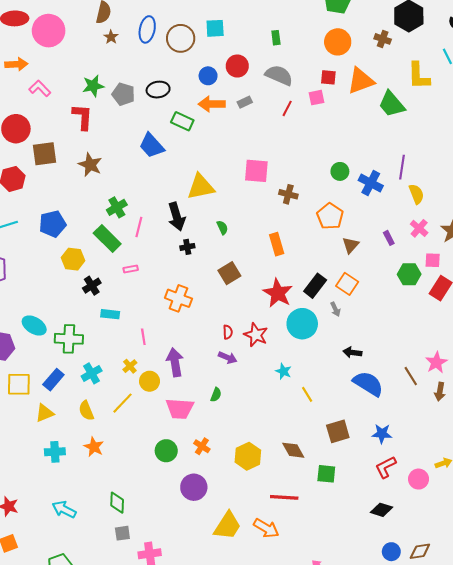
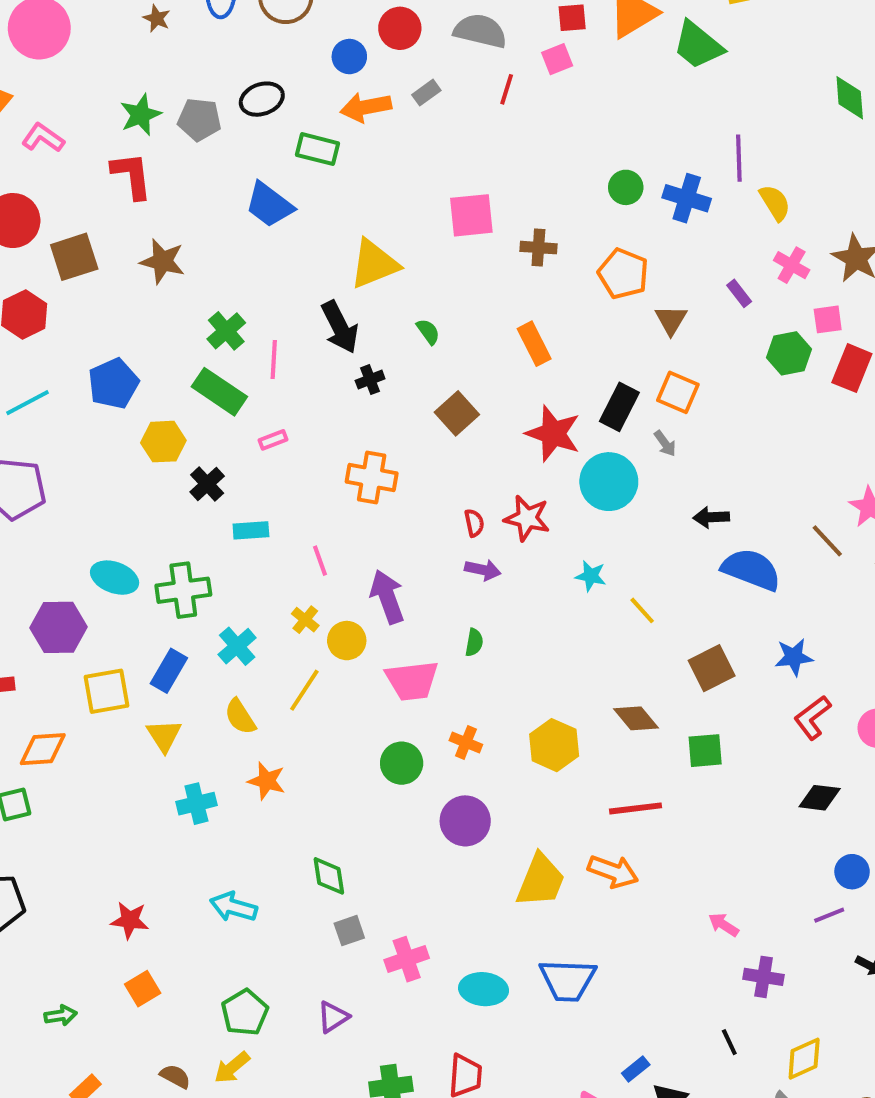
yellow triangle: (45, 413) -> (164, 736), turned -30

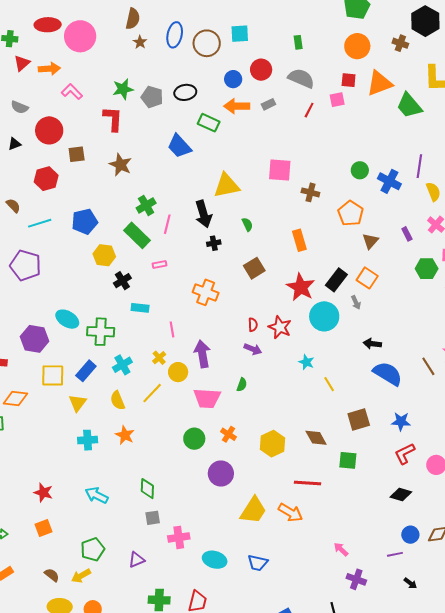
brown square: (74, 257) -> (77, 154), size x0.7
blue trapezoid: (568, 980) -> (258, 563), size x0.7

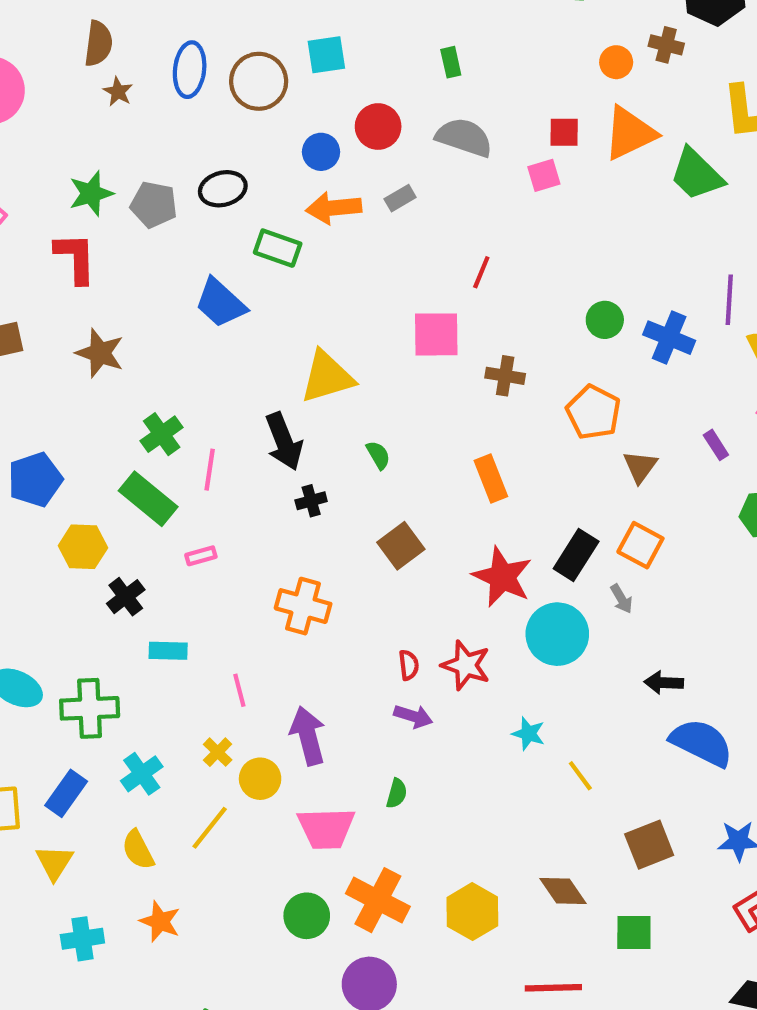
orange circle: (357, 46) -> (616, 62), moved, size x0.6
red line: (309, 110) -> (481, 272), moved
orange cross: (228, 434) -> (378, 900), size x1.8

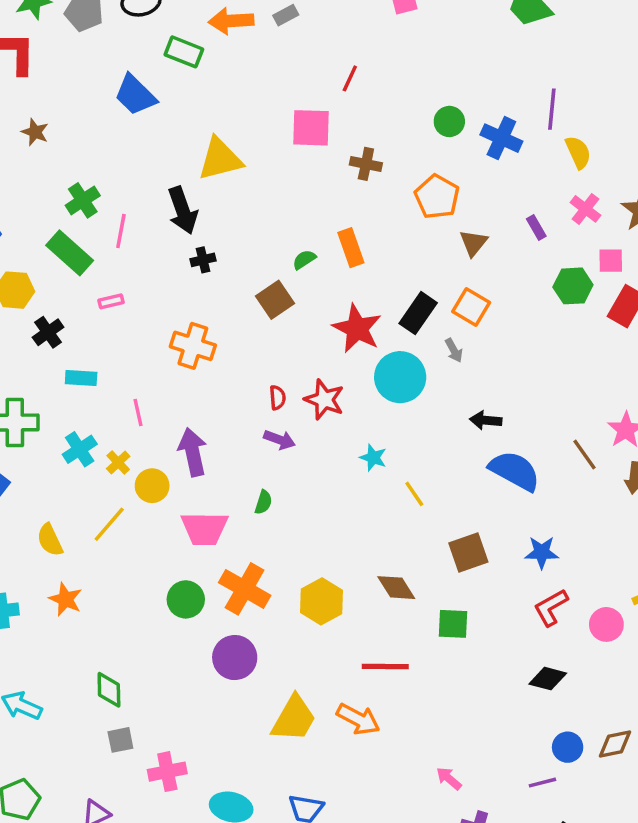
brown star: (100, 353) -> (35, 132), size x0.7
green semicircle: (378, 455) -> (304, 260), moved, turned -95
cyan cross: (142, 774) -> (80, 449), moved

